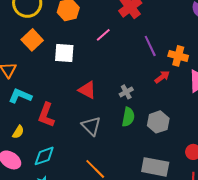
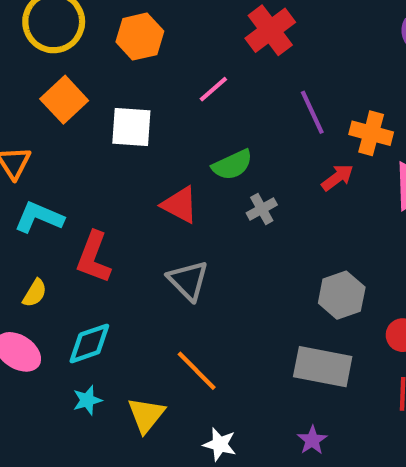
green semicircle: (128, 117) -> (232, 165), moved, turned 54
gray hexagon: (158, 122) -> (342, 295), moved

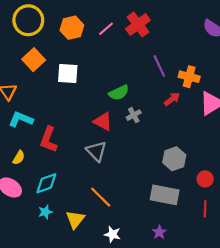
pink line: (213, 89) -> (106, 29), moved
red triangle: (180, 205) -> (103, 121), moved

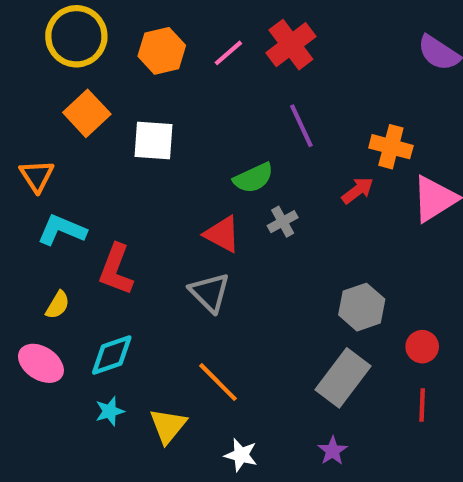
purple line: (159, 66) -> (301, 126), moved
gray rectangle: (165, 195) -> (343, 378), turned -64

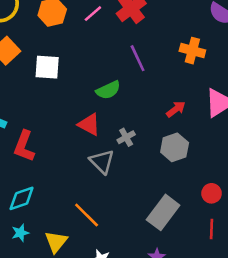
orange cross: (391, 147) -> (192, 51), moved
red arrow: (358, 190) -> (176, 109), moved
gray cross: (283, 222) -> (126, 137), moved
gray triangle: (210, 292) -> (102, 161), moved
gray hexagon: (362, 307) -> (175, 147), moved

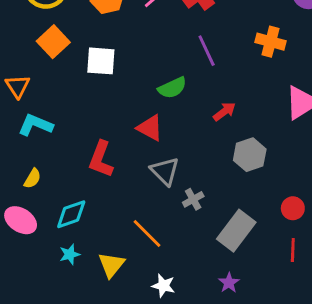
red arrow: (176, 109) -> (224, 112), moved
gray cross: (126, 137) -> (193, 199), moved
red L-shape: (24, 146) -> (101, 159), moved

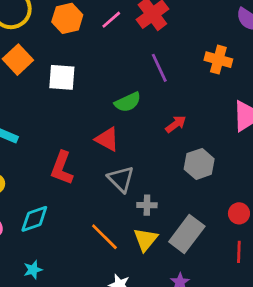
gray cross: (193, 199) -> (147, 205), turned 30
cyan star: (70, 254) -> (33, 270), moved
yellow triangle: (111, 265) -> (146, 239), moved

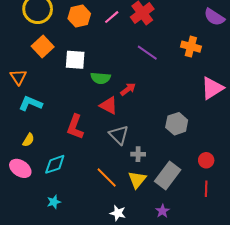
purple line: (159, 68) -> (147, 53), turned -30
green semicircle: (128, 102) -> (101, 78), moved, turned 30
red arrow: (176, 124) -> (128, 89), moved

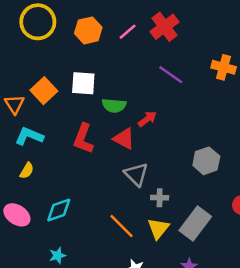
orange square: (43, 47) -> (44, 91), moved
red L-shape: (75, 127) -> (83, 139), moved
yellow semicircle: (28, 140) -> (27, 171), moved

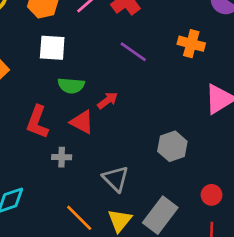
white square: (83, 83) -> (52, 48), moved
gray triangle: (136, 174) -> (116, 179), moved
gray cross: (160, 198) -> (62, 157), moved

